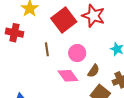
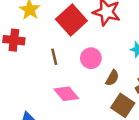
pink diamond: (68, 76) -> (66, 94), moved

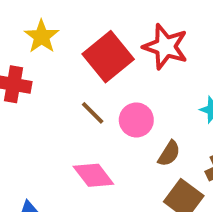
brown line: (54, 57) -> (93, 113), moved, turned -35

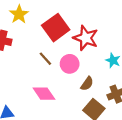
red star: (165, 47) -> (86, 38), moved

